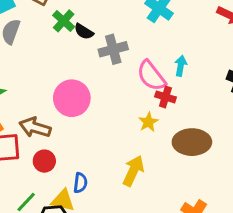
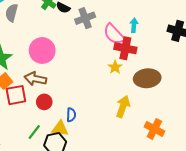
red cross: (165, 97) -> (125, 48), size x1.5
pink circle: (72, 98) -> (42, 50), moved
yellow arrow: (133, 171) -> (123, 107), moved

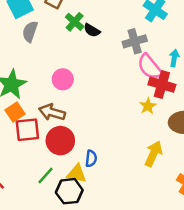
gray cross: (85, 18) -> (135, 41), moved
pink circle: (42, 50) -> (63, 79), size x0.7
red circle: (44, 102) -> (60, 141), size x1.5

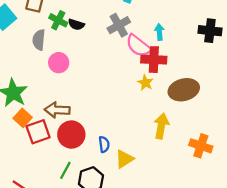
gray semicircle: (30, 32) -> (39, 40), moved
pink circle: (63, 79) -> (59, 63), moved
yellow triangle: (77, 174) -> (124, 159), moved, turned -30

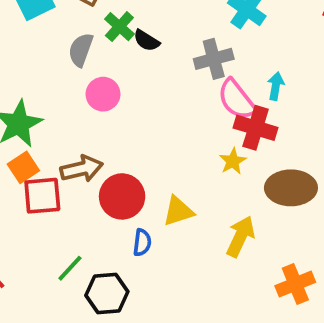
brown arrow: (57, 110) -> (82, 169), turned 150
red circle: (71, 135) -> (122, 196), moved
orange cross: (201, 146) -> (295, 284), turned 35
yellow triangle: (124, 159) -> (178, 211), moved

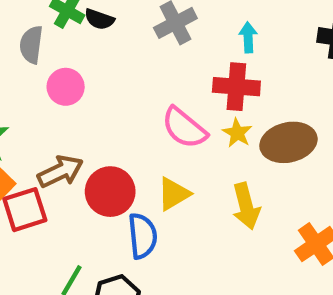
pink semicircle: (237, 99) -> (184, 128), moved
yellow star: (233, 161) -> (237, 133), moved
yellow arrow: (240, 236) -> (246, 206), turned 153
blue semicircle: (142, 242) -> (142, 236), size x1.5

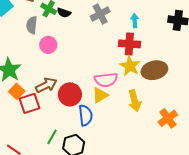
pink semicircle: (184, 128) -> (106, 80), moved, turned -45
yellow star: (237, 133) -> (130, 66), size x1.5

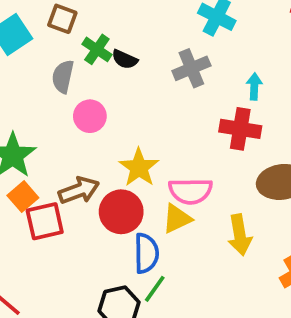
yellow star: (130, 66) -> (139, 168), moved
green line: (52, 137) -> (155, 289), moved

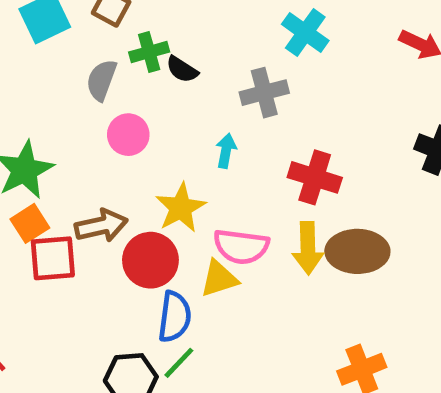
green cross: (97, 49) -> (149, 52), turned 32
cyan arrow: (254, 86) -> (226, 151), moved
yellow arrow: (240, 235) -> (308, 248), moved

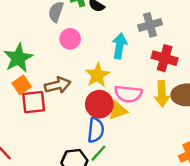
gray cross: (264, 93) -> (150, 25), moved
cyan arrow: (226, 151) -> (119, 46), size x1.5
red circle: (150, 260) -> (99, 104), moved

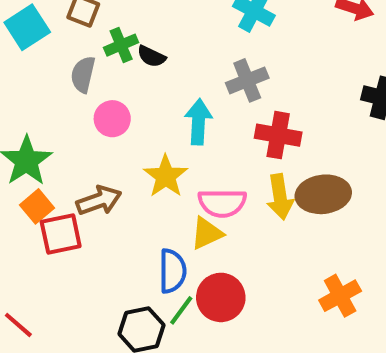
red circle: (99, 104) -> (221, 297), moved

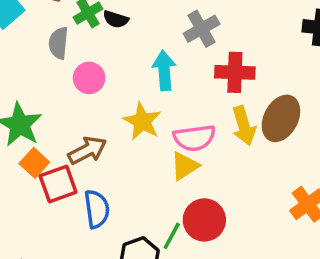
brown ellipse: (323, 194) -> (281, 118), turned -48
blue semicircle: (172, 271) -> (97, 209), moved

